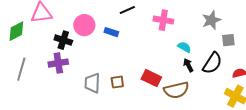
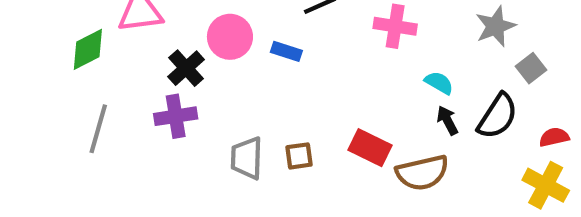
black cross: (63, 40) -> (186, 68), turned 30
gray square: (228, 40) -> (531, 68), turned -32

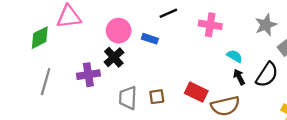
black cross: (186, 68) -> (114, 57), moved

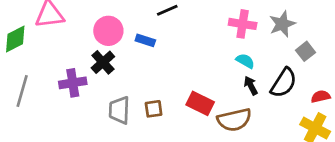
pink cross: (210, 25) -> (243, 24), moved

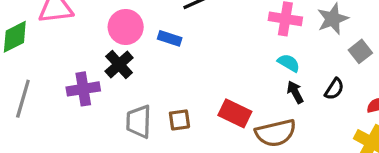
black semicircle: (284, 83) -> (334, 89), size x0.6

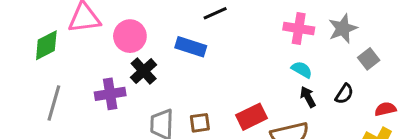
pink circle: (126, 27) -> (130, 36), moved
blue rectangle: (170, 38) -> (191, 47), size x1.4
red rectangle: (235, 113) -> (252, 117), turned -52

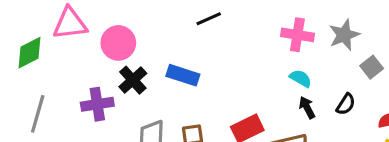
blue rectangle: (191, 47) -> (183, 75), moved

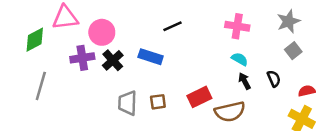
black line: (209, 19) -> (173, 26), moved
gray star: (344, 35) -> (288, 21), moved
purple cross: (97, 104) -> (82, 58), moved
black semicircle: (346, 104) -> (274, 79), turned -56

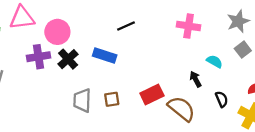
cyan semicircle: (240, 59) -> (215, 61), moved
black semicircle: (274, 79) -> (222, 99), moved
brown semicircle: (230, 112) -> (181, 109), turned -128

